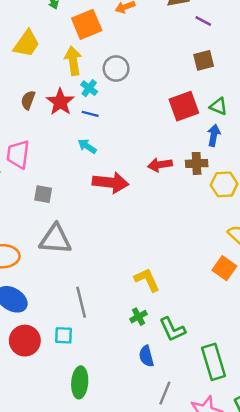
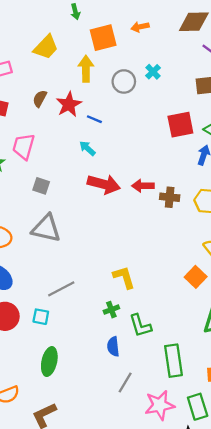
cyan cross: (89, 88) -> (153, 72), moved
brown cross: (197, 163) -> (170, 197), moved
red arrow: (160, 165) -> (143, 186), moved
gray line: (81, 302) -> (61, 289), turned 68

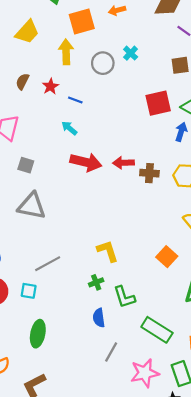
red star: (69, 104) -> (50, 86), size x0.7
orange square: (196, 277) -> (167, 257), moved
green rectangle: (173, 361) -> (157, 330), turned -48

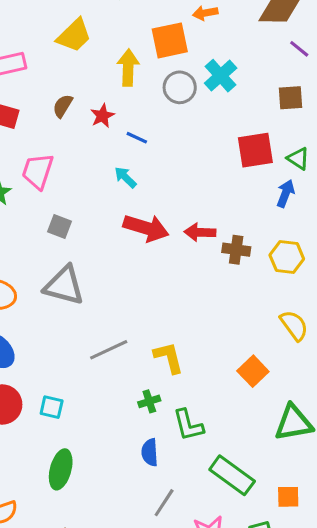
orange square: (82, 22) -> (170, 40), moved
cyan cross: (131, 53) -> (221, 76), size x1.5
gray line: (48, 264) -> (109, 350), moved

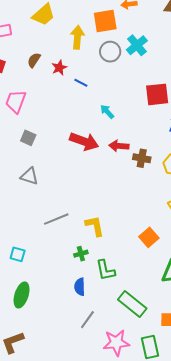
cyan arrow: (125, 177) -> (107, 112), moved
gray triangle: (64, 286) -> (29, 176), size x0.7

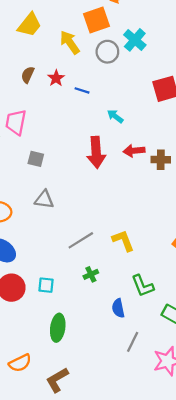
yellow arrow: (77, 37) -> (70, 42), turned -30
red arrow: (84, 141) -> (96, 152), turned 76
green cross: (81, 254) -> (91, 274), moved

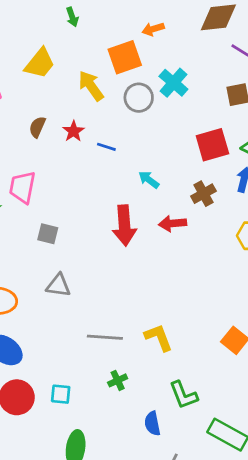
brown cross: (161, 160) -> (203, 194), moved, turned -30
gray line: (81, 240) -> (105, 337), turned 36

